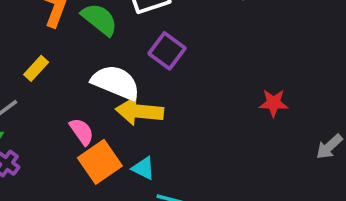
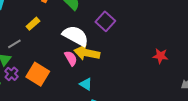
pink semicircle: (82, 132) -> (71, 58), moved
orange square: (100, 162) -> (38, 74), moved, turned -30

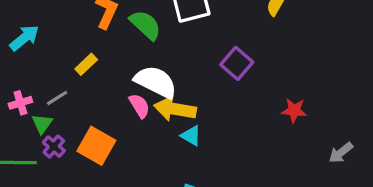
purple square: (105, 21) -> (237, 63), moved
pink semicircle: (71, 58) -> (139, 106), moved
cyan triangle: (86, 84) -> (191, 136), moved

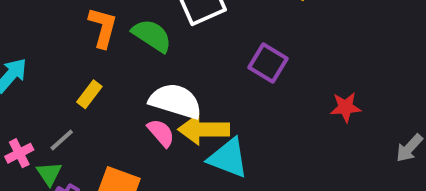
cyan triangle: (191, 136) -> (228, 158), size x1.6

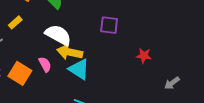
purple square: (268, 63) -> (109, 25), turned -36
pink semicircle: (161, 133) -> (45, 64), moved

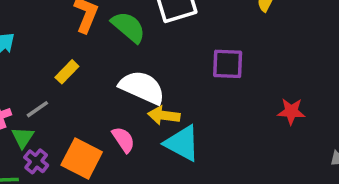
yellow arrow: (70, 52) -> (164, 115), size x0.7

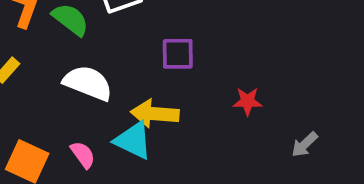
yellow arrow: (164, 115) -> (155, 114), moved, size x1.4
pink semicircle: (123, 140) -> (83, 155), moved

